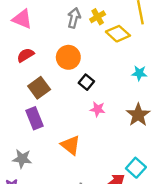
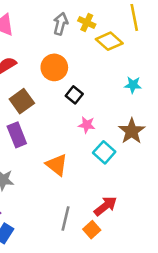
yellow cross: (98, 17) -> (87, 22), turned -35
cyan square: (136, 168) -> (104, 152), moved

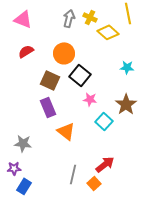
black square: (74, 95) -> (80, 75), size x1.5
brown square: (22, 101) -> (50, 80), moved, turned -30
purple rectangle: (17, 135) -> (48, 107), moved

